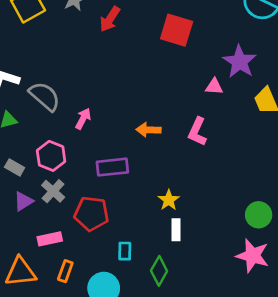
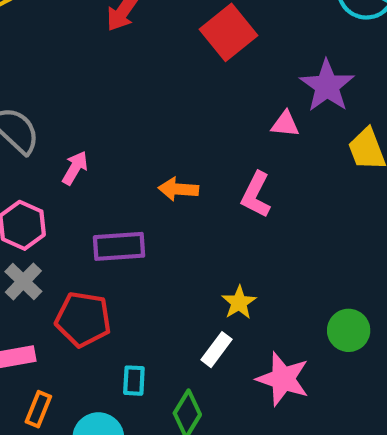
red square: (177, 30) -> (229, 32), turned 32
yellow star: (169, 200) -> (239, 303), moved
white rectangle: (176, 230) -> (217, 350), turned 35
pink star: (252, 256) -> (283, 379), moved

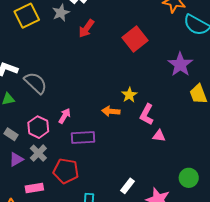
pink triangle: (285, 124) -> (159, 136), moved
pink arrow: (75, 168) -> (65, 116), moved
yellow star: (239, 303) -> (129, 95), moved

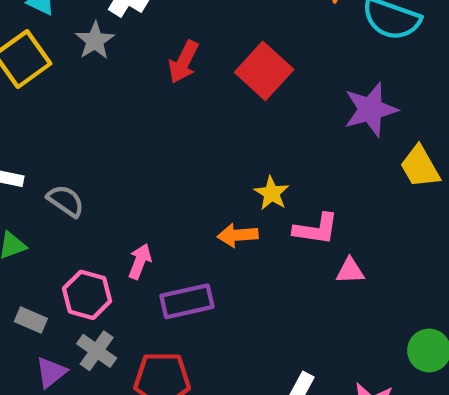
red arrow: (86, 29) -> (184, 62), moved
purple star: (180, 64) -> (370, 110), turned 30
gray semicircle: (36, 83) -> (66, 201), size x0.7
pink L-shape: (147, 114) -> (316, 229), turned -100

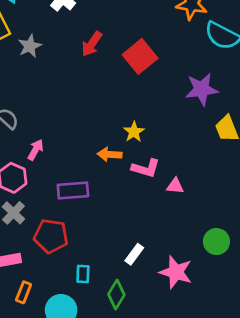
gray star: (95, 41) -> (30, 46), moved
pink L-shape: (316, 229) -> (146, 168), moved
pink arrow: (140, 261) -> (36, 150), moved

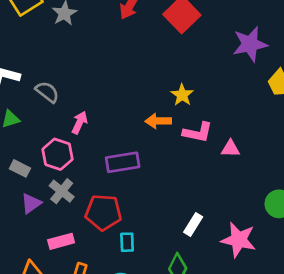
cyan rectangle: (83, 274) -> (127, 242), moved

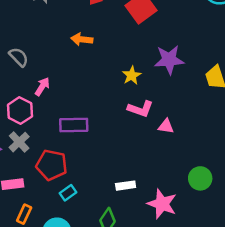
purple star: (250, 44) -> (169, 60), moved
orange arrow: (158, 121) -> (82, 39), moved
white rectangle: (193, 224) -> (126, 186), turned 42
cyan rectangle: (127, 242) -> (68, 193), turned 49

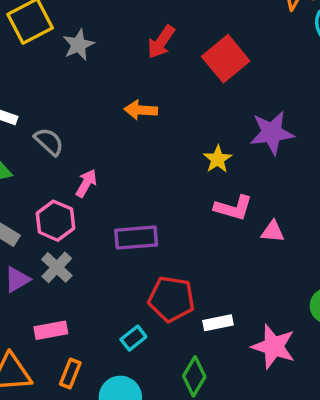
red pentagon: (52, 165) -> (171, 299), moved

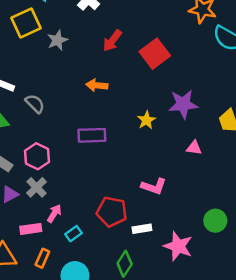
pink arrow: (86, 183) -> (54, 213), moved
pink L-shape: (233, 208) -> (154, 186), moved
pink triangle: (273, 232) -> (194, 148), moved
purple rectangle: (136, 238) -> (92, 135), moved
cyan rectangle: (133, 338) -> (74, 234), moved

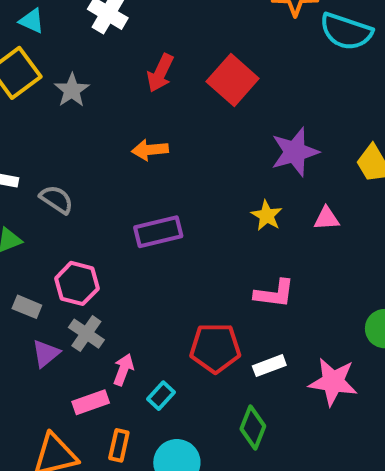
yellow star: (146, 120) -> (267, 216), moved

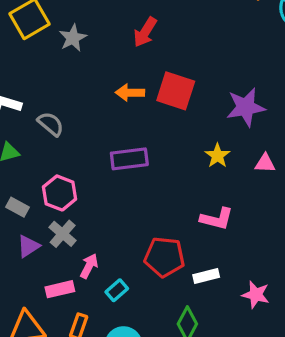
red square: (233, 80) -> (176, 91), moved, turned -30
pink star: (333, 382) -> (256, 295), size x0.7

